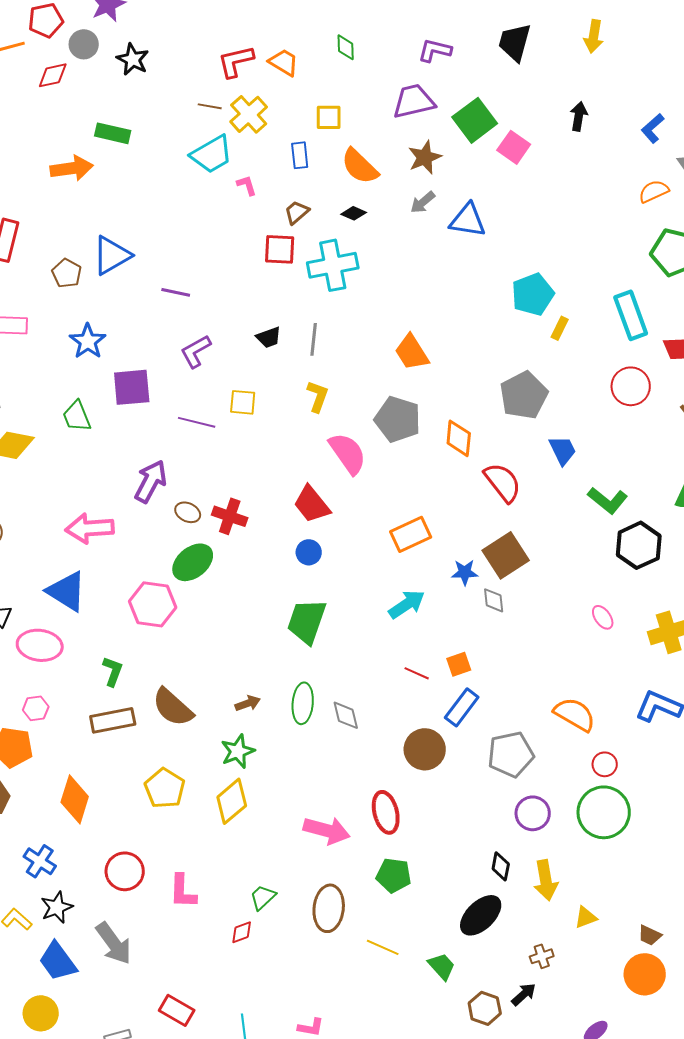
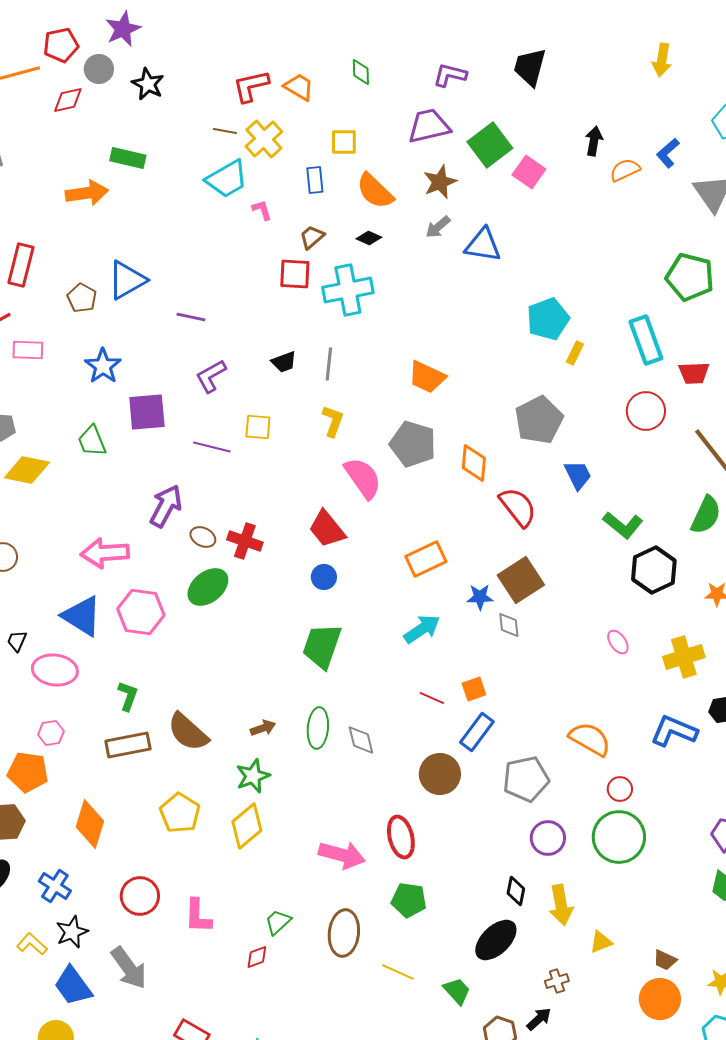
yellow arrow: (594, 36) -> (662, 60), moved
orange semicircle: (654, 191) -> (625, 170), moved
orange trapezoid: (412, 352) -> (427, 377), turned -33
pink hexagon: (153, 604) -> (141, 612), moved

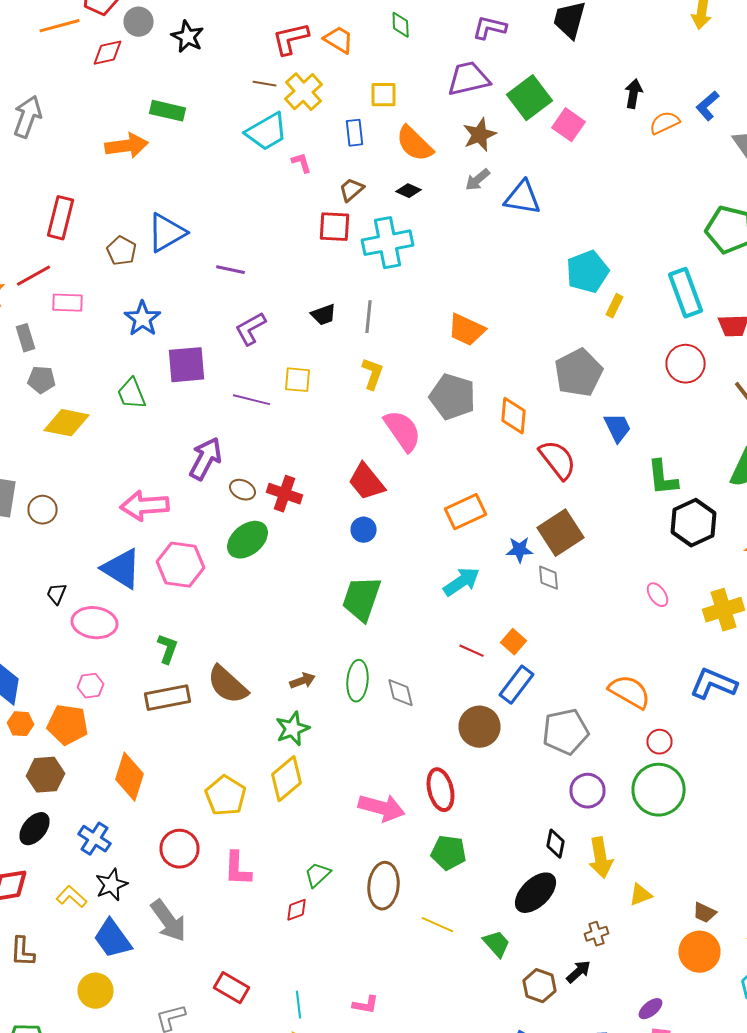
green L-shape: (623, 525) -> (662, 478), turned 45
orange square: (474, 689) -> (514, 642), turned -30
yellow pentagon: (180, 813) -> (226, 796), moved

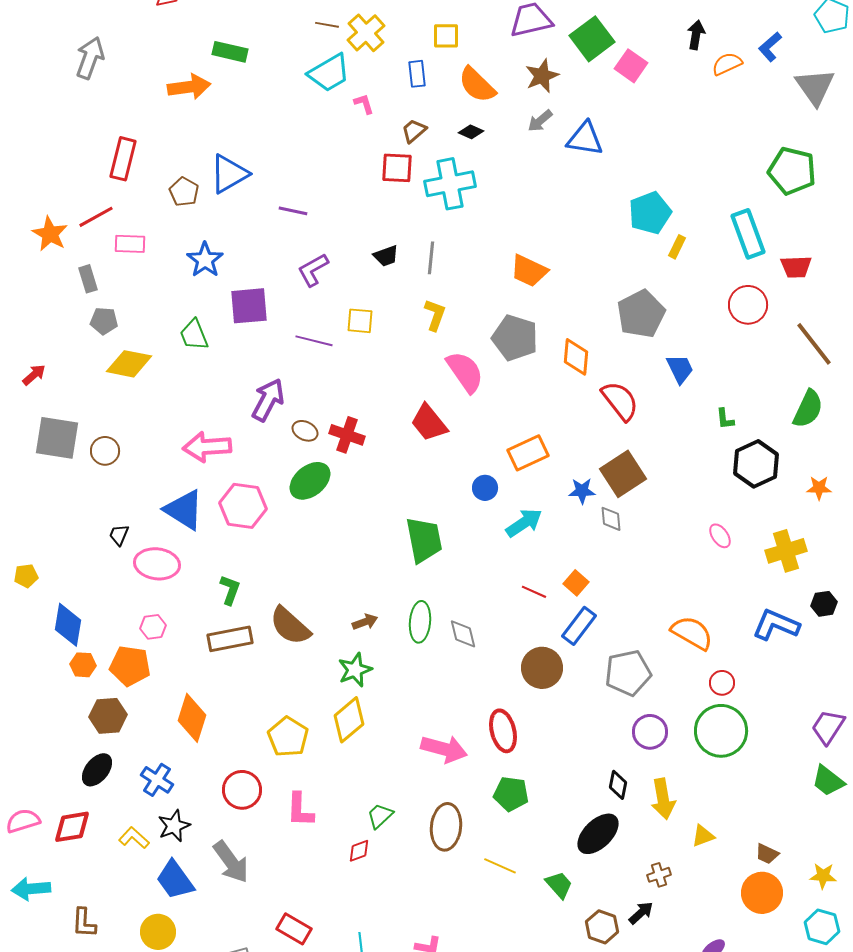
green L-shape: (662, 478) -> (725, 419), size x0.6
blue circle: (364, 530) -> (485, 488), moved
green trapezoid: (362, 599) -> (424, 540), turned 150
brown L-shape: (22, 952) -> (84, 923), moved

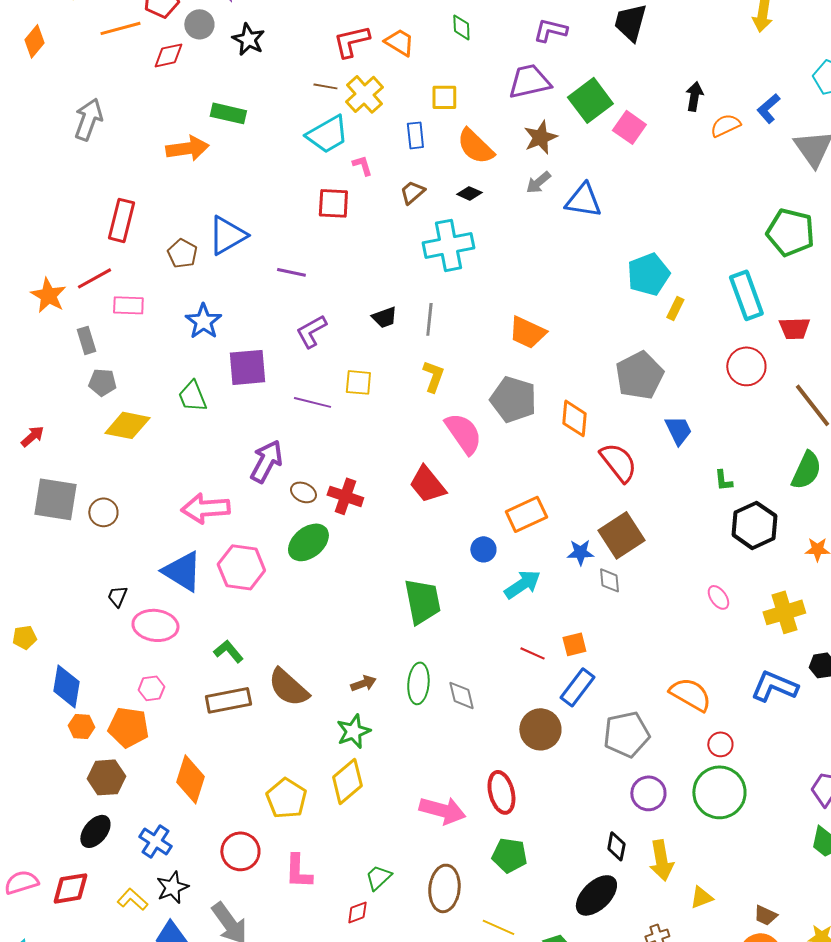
red square: (397, 168) -> (333, 203), moved
orange square: (576, 583) -> (574, 644), turned 35
green L-shape: (230, 590) -> (228, 651), turned -60

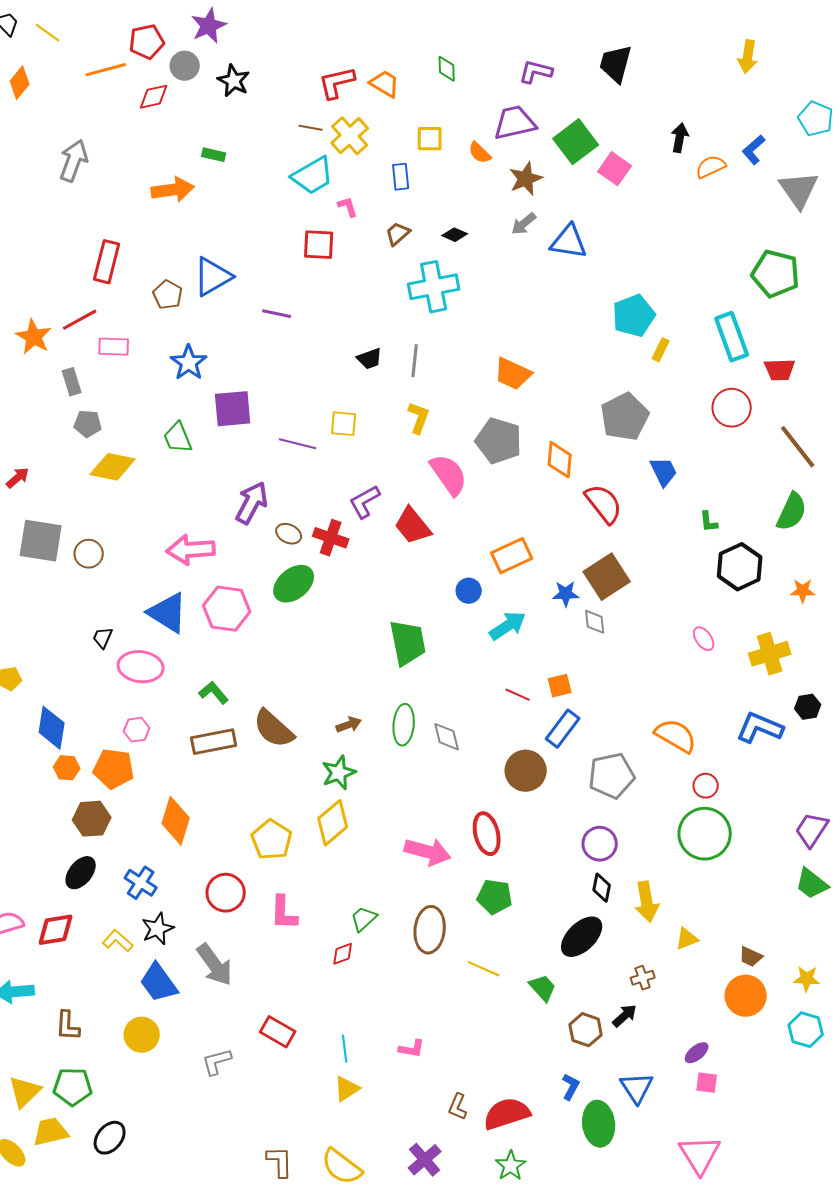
green rectangle: (228, 113) -> (214, 155), size x0.7
orange semicircle: (475, 146) -> (480, 153), moved, size x0.6
purple L-shape: (311, 331) -> (365, 502), moved
purple circle: (648, 793) -> (600, 844), moved

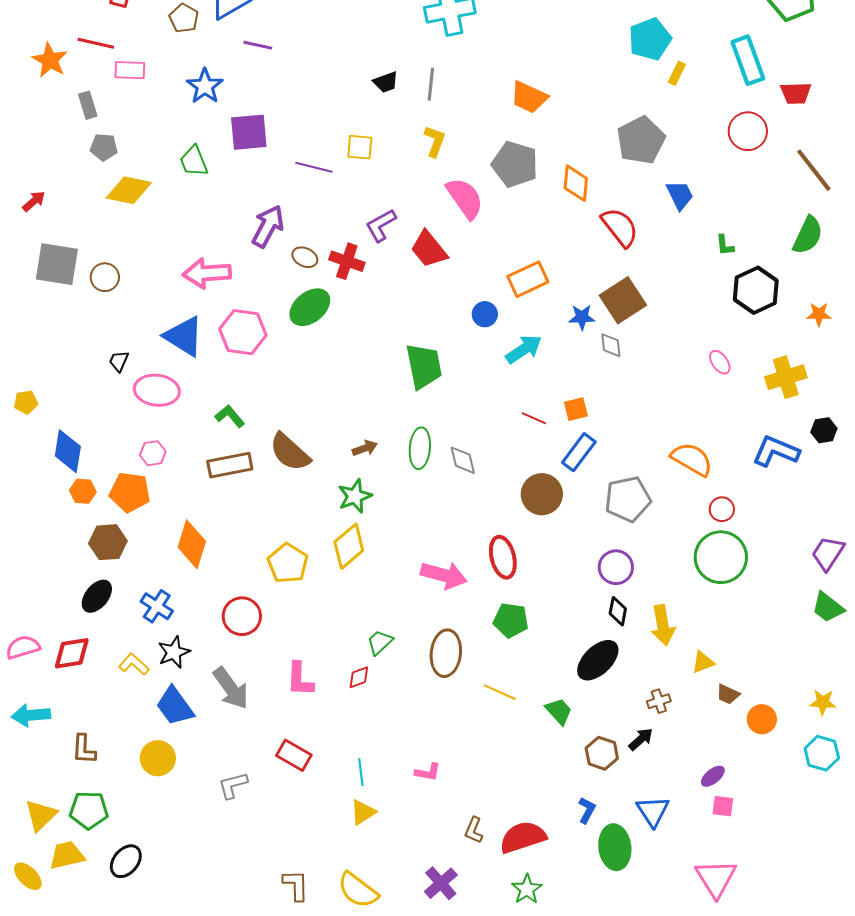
purple line: (277, 314) -> (258, 45), moved
red line: (80, 320) -> (96, 43), turned 42
pink L-shape: (284, 913) -> (300, 679), moved
brown trapezoid: (751, 957) -> (728, 694), moved
orange circle: (746, 996) -> (762, 719), size x0.7

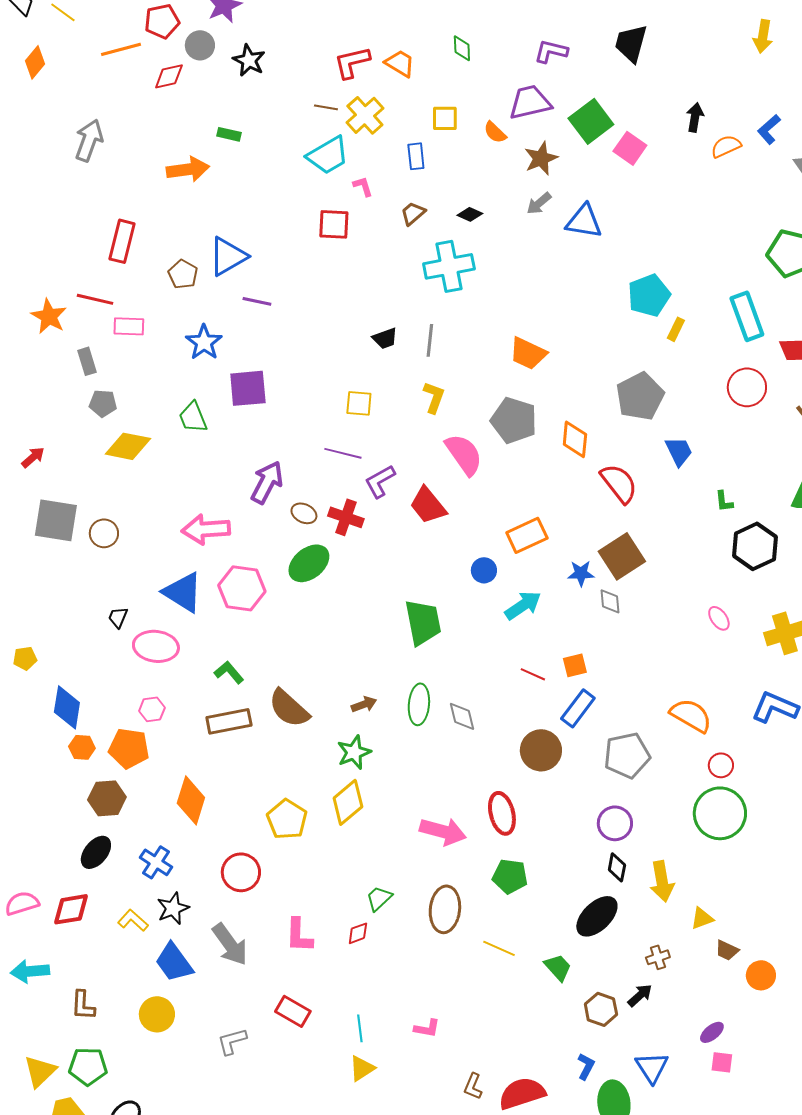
purple line: (314, 167) -> (343, 453), moved

